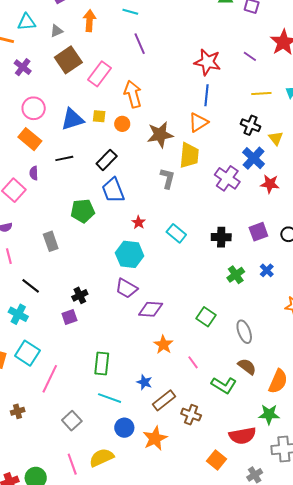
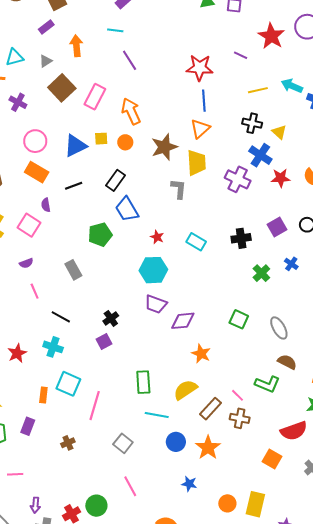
pink line: (193, 362) -> (237, 395), moved
blue star: (144, 382) -> (189, 484), moved
yellow semicircle: (102, 458) -> (185, 390), moved

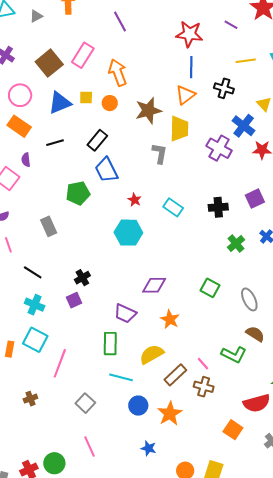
brown square: (62, 88) -> (49, 63), moved
black cross: (252, 123) -> (224, 88), moved
purple trapezoid: (156, 304) -> (125, 313), moved
cyan cross: (53, 347) -> (35, 305), moved

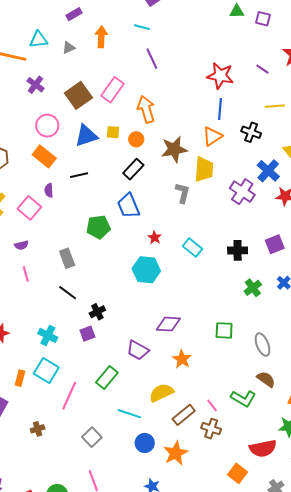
black rectangle: (97, 140) -> (133, 169), moved
black line: (33, 272) -> (68, 293), moved
green square: (210, 288) -> (224, 330), turned -30
green rectangle: (110, 344) -> (107, 377), moved, turned 35

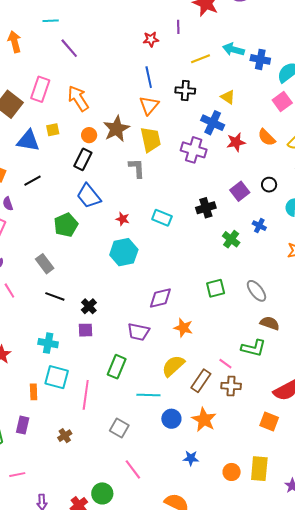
purple line: (262, 69) -> (178, 27), turned 72
red star: (220, 76) -> (151, 39), moved, size x0.6
blue triangle: (86, 136) -> (28, 141), turned 45
orange circle: (136, 139) -> (89, 135), moved
purple square: (87, 334) -> (86, 330), turned 35

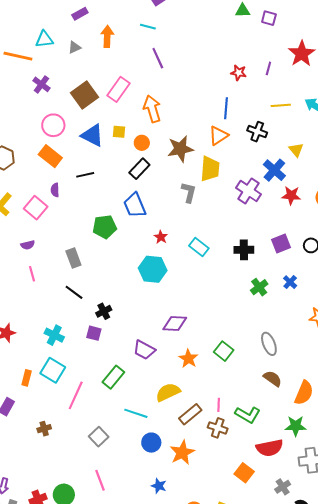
orange circle: (89, 135) -> (142, 143), moved
green square: (216, 288) -> (224, 351), moved, turned 36
green L-shape: (253, 348) -> (248, 415), moved
pink line: (225, 364) -> (219, 405), turned 40

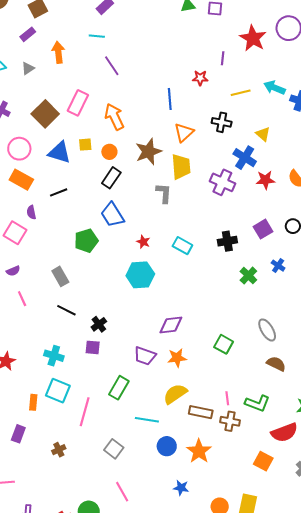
red star: (239, 73) -> (200, 78), moved
blue line: (226, 108) -> (170, 99), moved
orange star: (188, 359) -> (177, 358), moved, turned -30
brown rectangle: (190, 414) -> (201, 412), turned 60

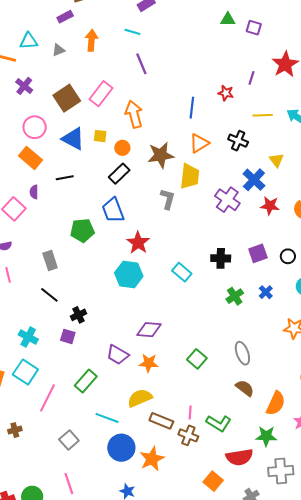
red star: (143, 242) -> (138, 243), size x1.6
cyan rectangle: (182, 246) -> (182, 272), moved
blue circle: (167, 446) -> (121, 448), size x1.4

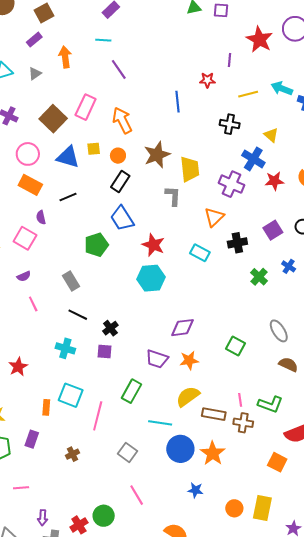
orange triangle: (199, 143) -> (214, 217), moved
cyan rectangle: (182, 272) -> (200, 253), moved
cyan cross: (28, 337) -> (65, 348), moved

